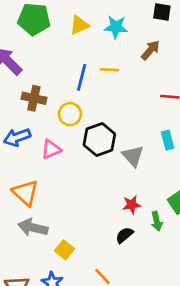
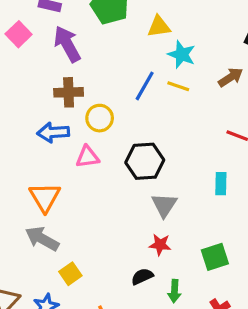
cyan star: (116, 27) -> (182, 55), moved
brown cross: (34, 98) -> (69, 92), moved, turned -30
yellow circle: (70, 114) -> (100, 118), moved
gray triangle: (133, 156) -> (164, 205), moved
green arrow: (157, 221) -> (174, 291), moved

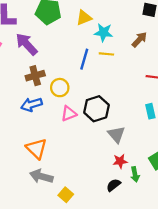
pink triangle: (87, 157) -> (69, 114), moved
green arrow: (174, 291) -> (135, 174), moved

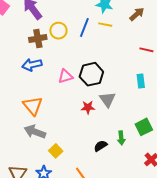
yellow circle: (60, 88) -> (58, 31), moved
red star: (120, 161) -> (88, 107), moved

